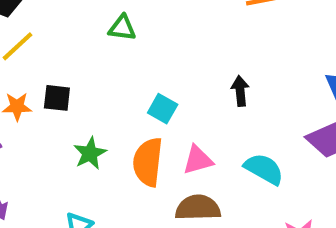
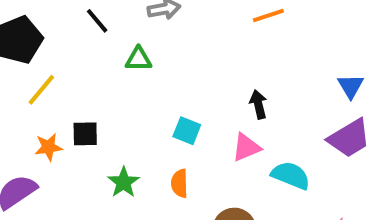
pink triangle: (198, 160) -> (246, 147), moved
orange semicircle: (148, 162) -> (180, 183), size x0.6

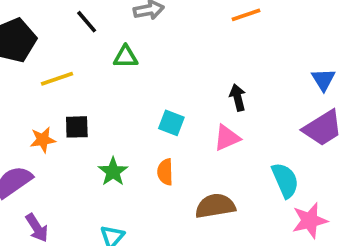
yellow line: (41, 90) -> (57, 79), moved, turned 32
cyan semicircle: (291, 175) -> (285, 180), moved, turned 45

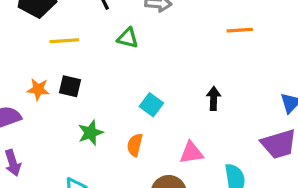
pink triangle: (227, 138) -> (191, 153), moved

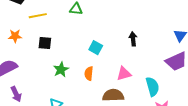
orange star: (38, 89) -> (15, 36), moved

